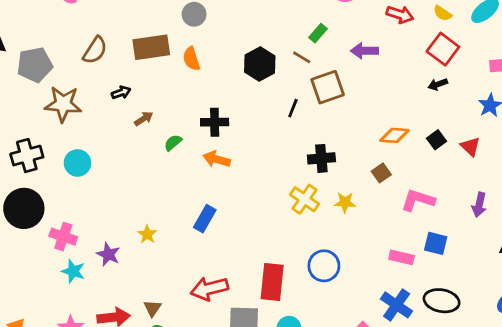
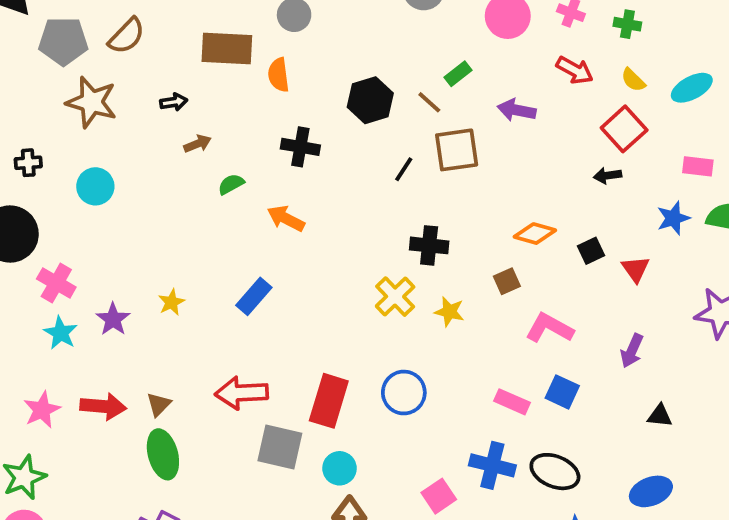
brown semicircle: (95, 50) -> (127, 36), moved
black cross: (215, 122) -> (300, 147), moved
black cross: (27, 156) -> (28, 163), size x0.6
blue cross: (397, 305) -> (492, 465), turned -32

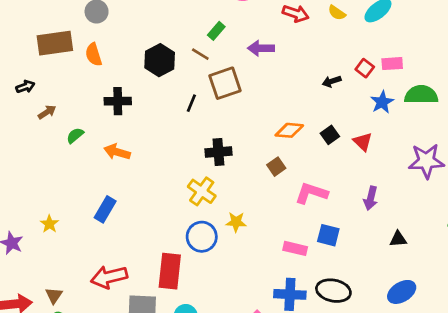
red square: (624, 129) -> (365, 68), moved, size x0.6
yellow star: (449, 312) -> (236, 222), moved
blue circle: (404, 393) -> (202, 237), moved

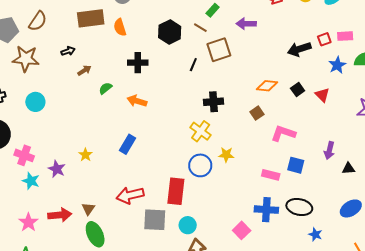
red square: (365, 68) -> (324, 39), turned 32
black arrow: (332, 81) -> (299, 49), size x1.6
purple arrow: (371, 198) -> (329, 150), moved

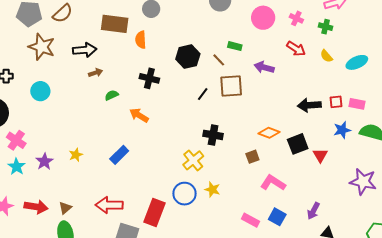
green rectangle: (213, 10) -> (235, 46), turned 48
black arrow: (68, 51) -> (85, 50), size x1.6
black square: (298, 90) -> (298, 144), size x1.5

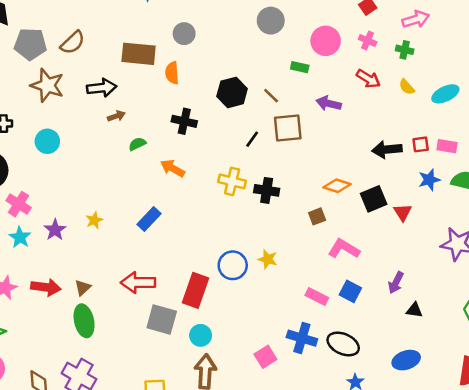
green rectangle: (235, 46) -> (300, 67), moved
yellow cross: (193, 160) -> (232, 181), moved, turned -35

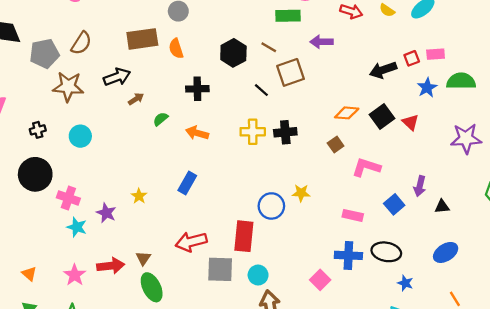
green rectangle: (300, 67) -> (288, 16), size x1.5
black line: (252, 139) -> (261, 90), turned -70
blue square: (350, 291) -> (394, 204), moved, turned 36

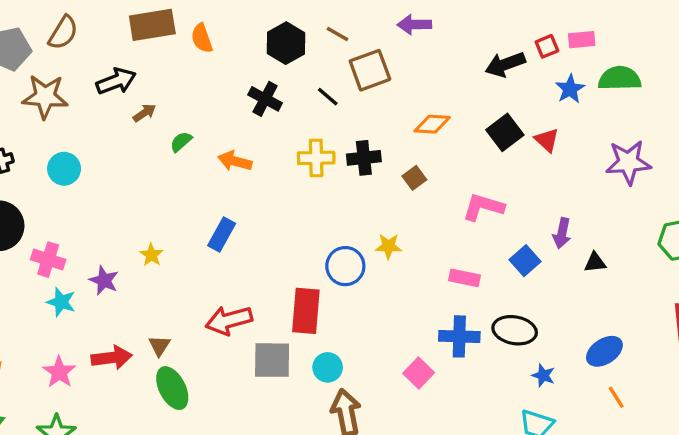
black cross: (197, 89) -> (265, 99), moved, turned 30
orange diamond: (347, 113) -> (432, 124), moved
brown square: (336, 144) -> (414, 178), moved
blue ellipse: (446, 252) -> (604, 351), moved

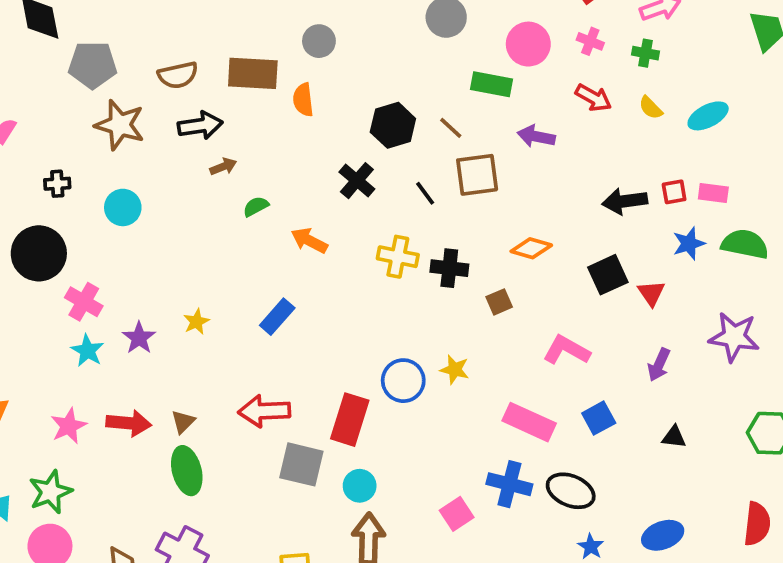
brown semicircle: (63, 33) -> (178, 75), moved, turned 33
purple arrow: (562, 233) -> (659, 365), moved
pink rectangle: (465, 278) -> (529, 422), size x1.5

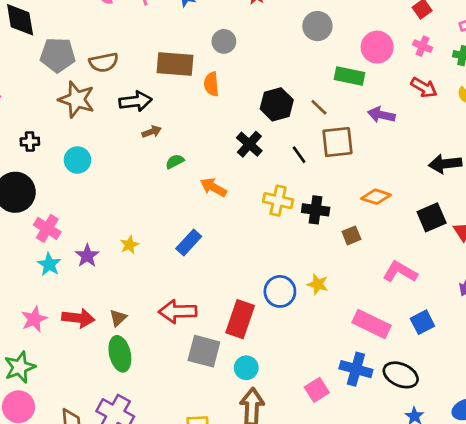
brown semicircle: (178, 75) -> (104, 62), moved

